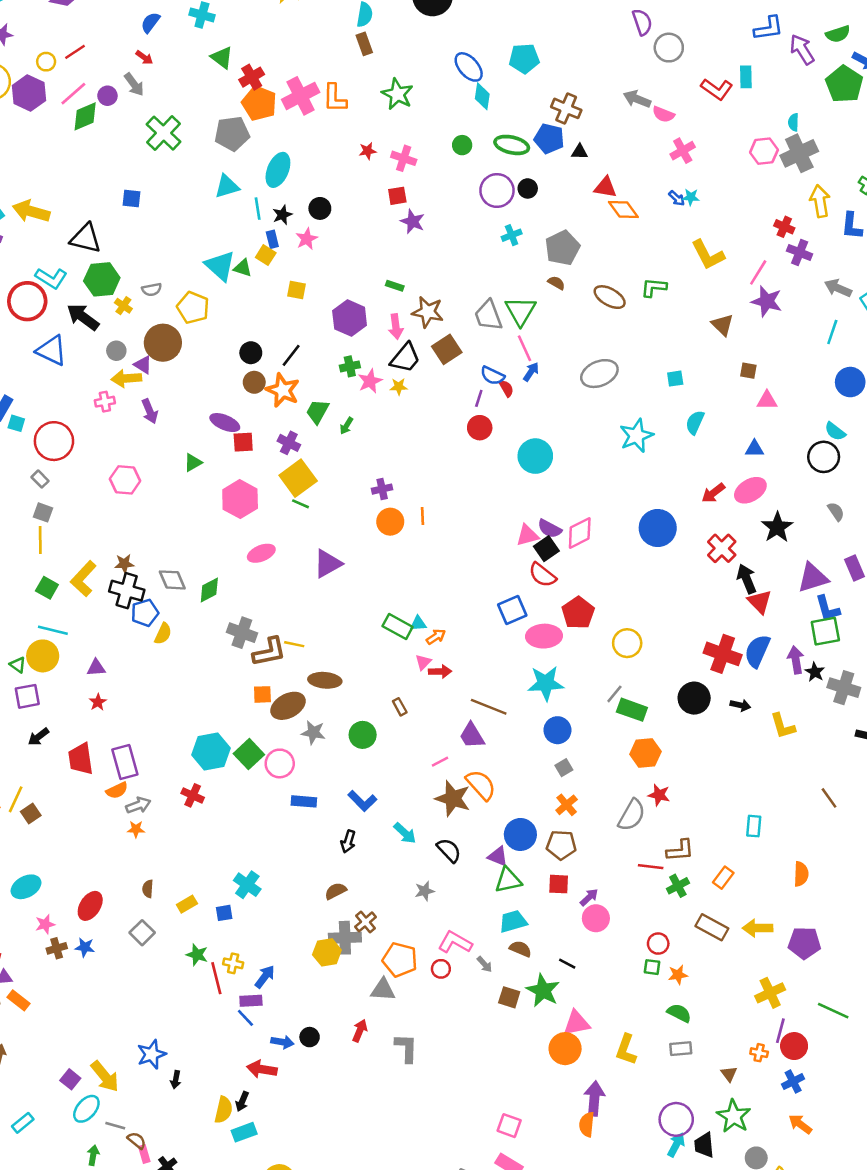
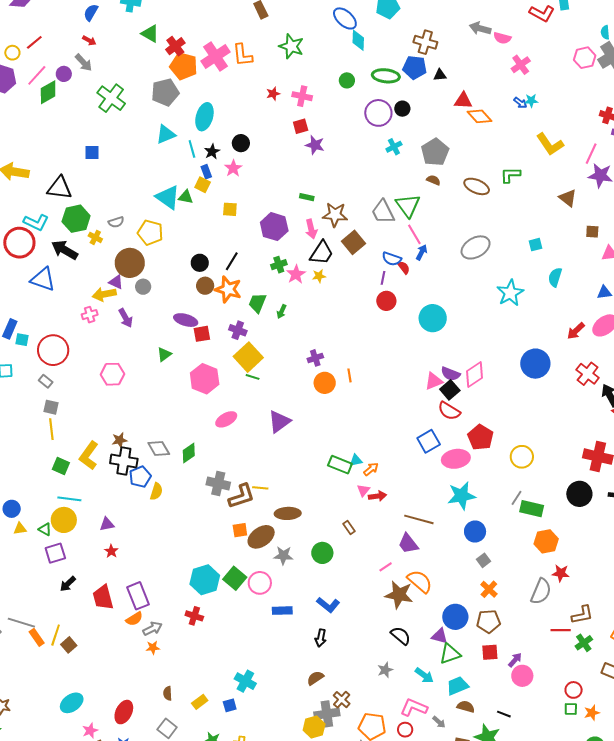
gray circle: (116, 351) -> (143, 287), moved
cyan arrow: (405, 833) -> (424, 675), moved

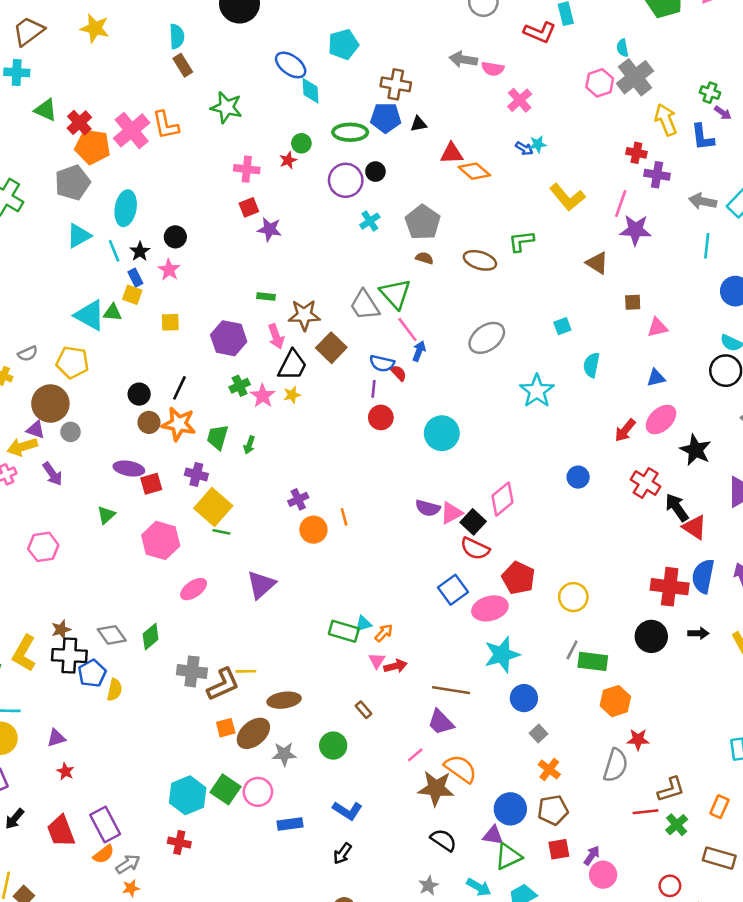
red star: (273, 94) -> (288, 160), moved
blue circle: (535, 364) -> (578, 477), size x0.6
purple semicircle: (451, 374) -> (428, 508), moved
black arrow: (321, 638) -> (342, 854), turned 30

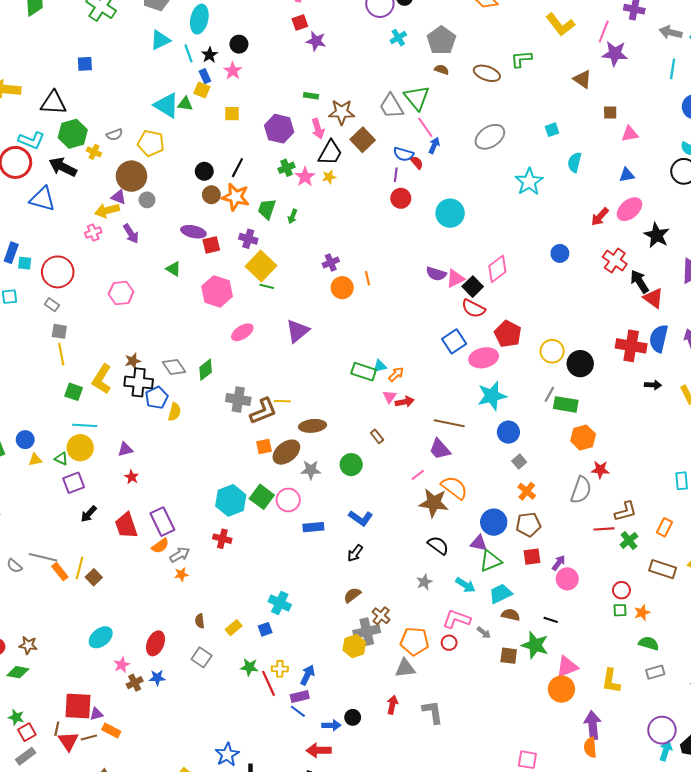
green triangle: (106, 515) -> (173, 269), turned -49
black circle: (651, 636) -> (580, 364), moved

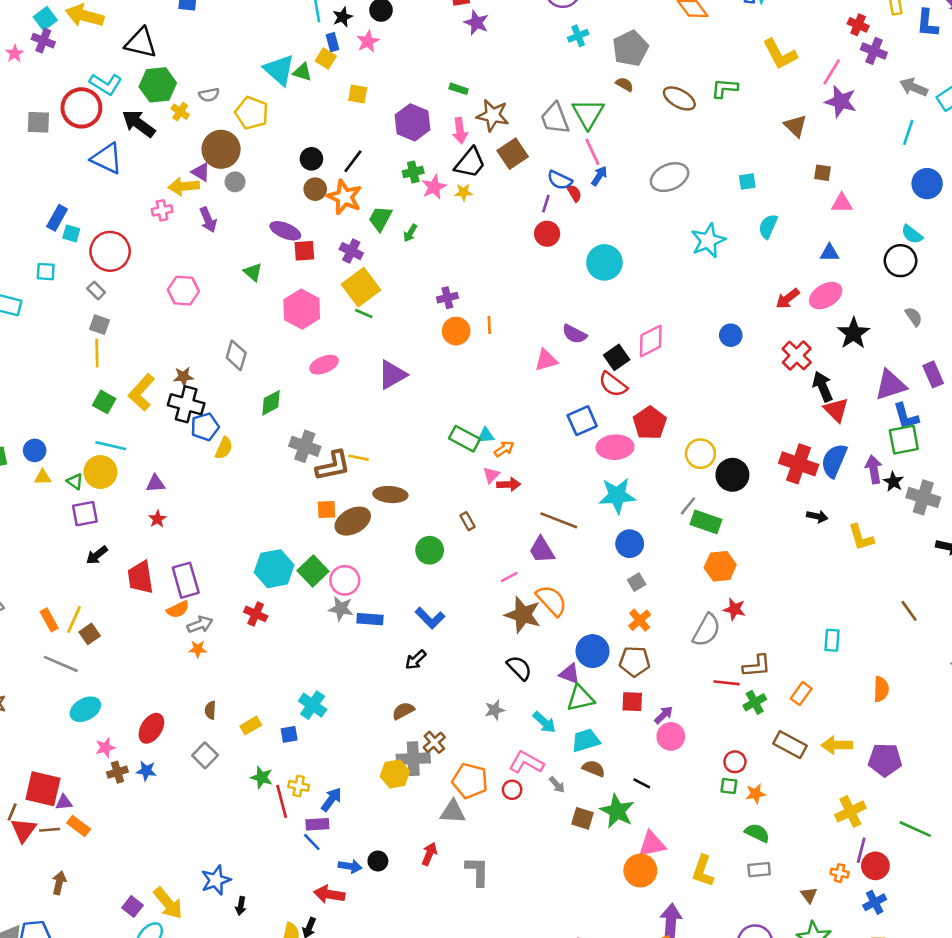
pink triangle: (455, 279) -> (546, 360), moved
gray diamond: (174, 367) -> (236, 355), moved, turned 40
gray star: (311, 470) -> (341, 609), moved
gray line: (43, 557) -> (61, 664), moved

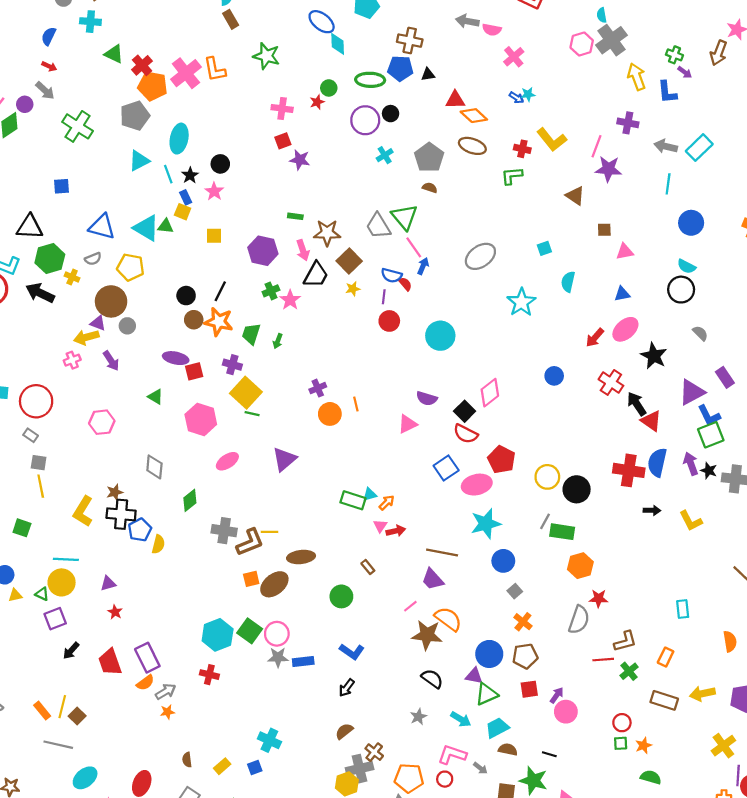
red cross: (858, 25) -> (522, 149), moved
brown ellipse: (679, 98) -> (472, 146), moved
blue triangle: (107, 158) -> (102, 227), moved
yellow star: (464, 192) -> (353, 289), moved
green square: (104, 402) -> (22, 528), moved

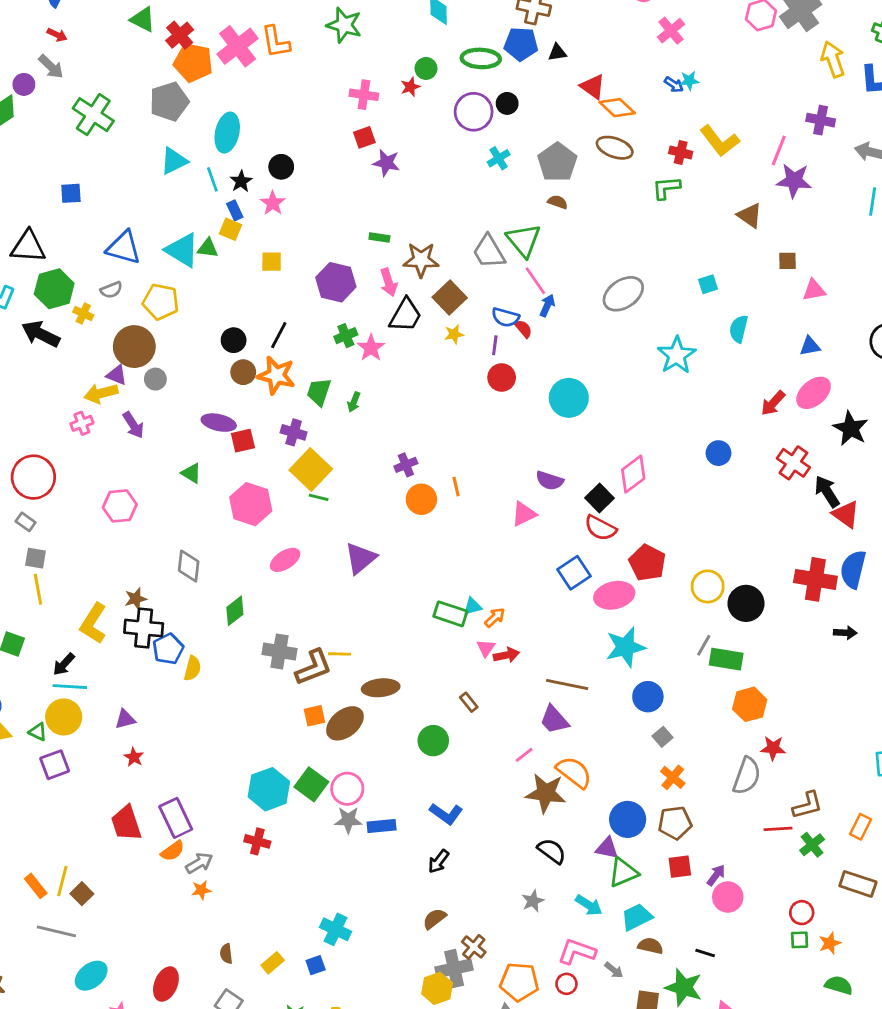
red triangle: (455, 100) -> (593, 87), turned 36
black arrow: (71, 651) -> (64, 664), moved

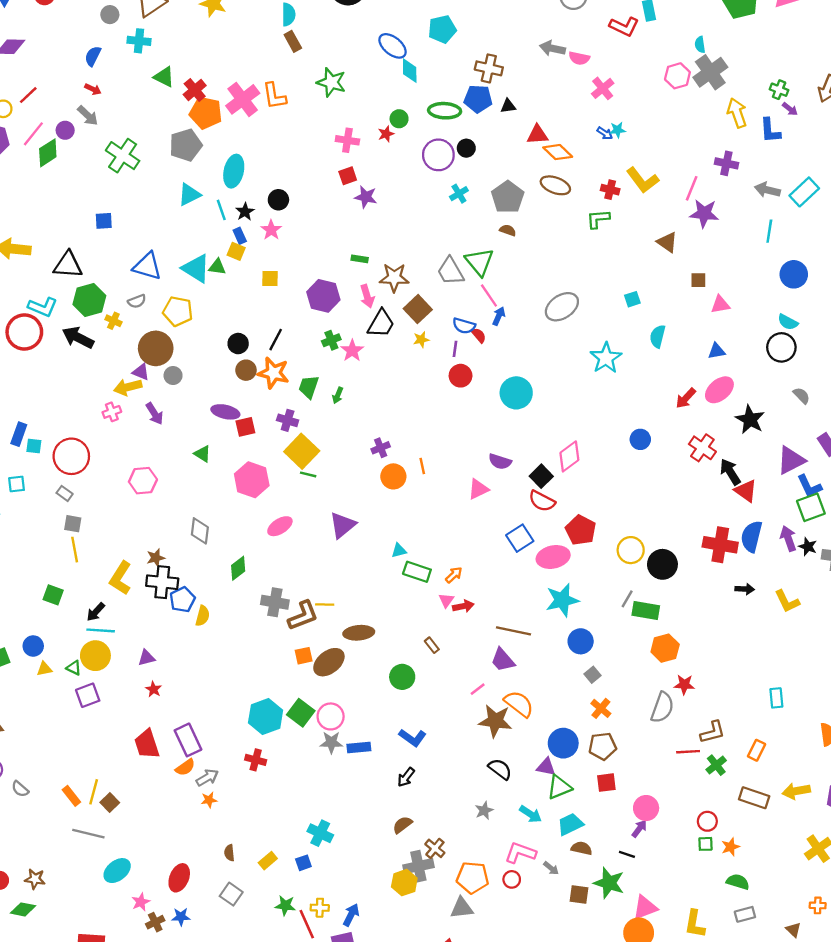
red triangle: (593, 87) -> (537, 135), turned -40
cyan triangle: (473, 606) -> (399, 551), moved
purple arrow: (716, 875) -> (639, 829), moved

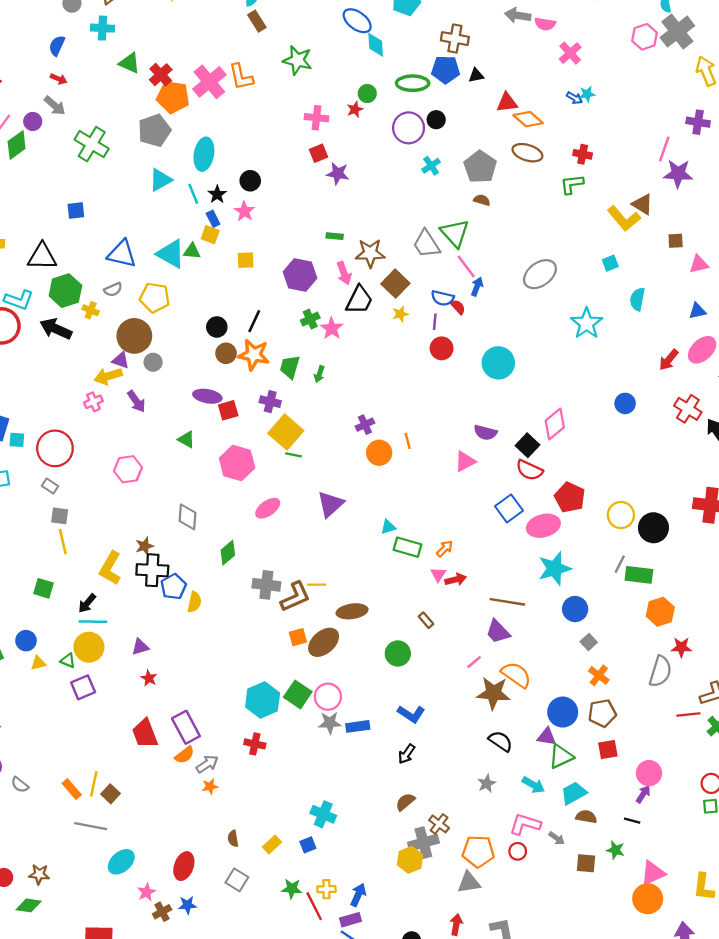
yellow L-shape: (643, 180) -> (624, 218), moved
green star: (609, 883) -> (615, 850), size x0.6

